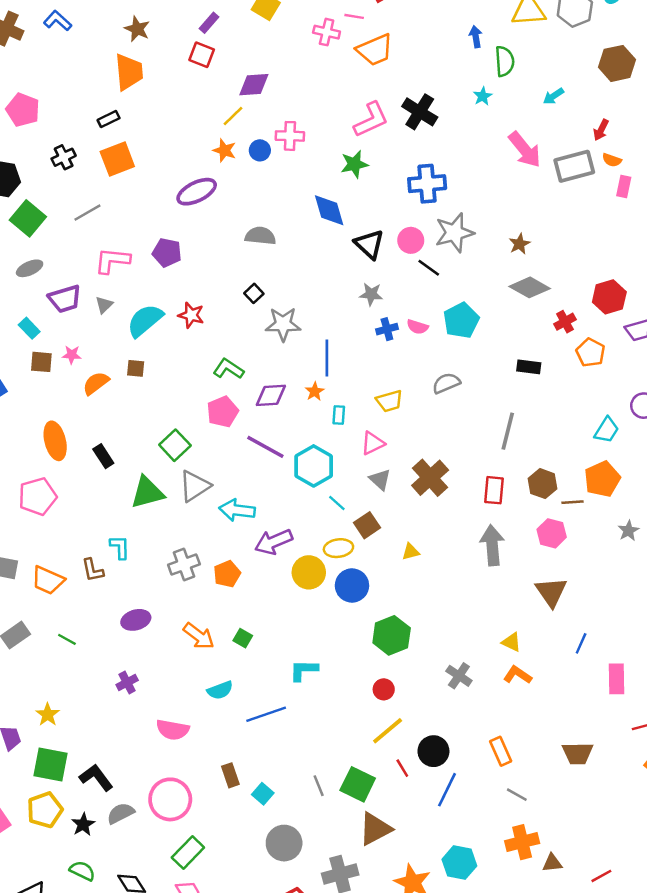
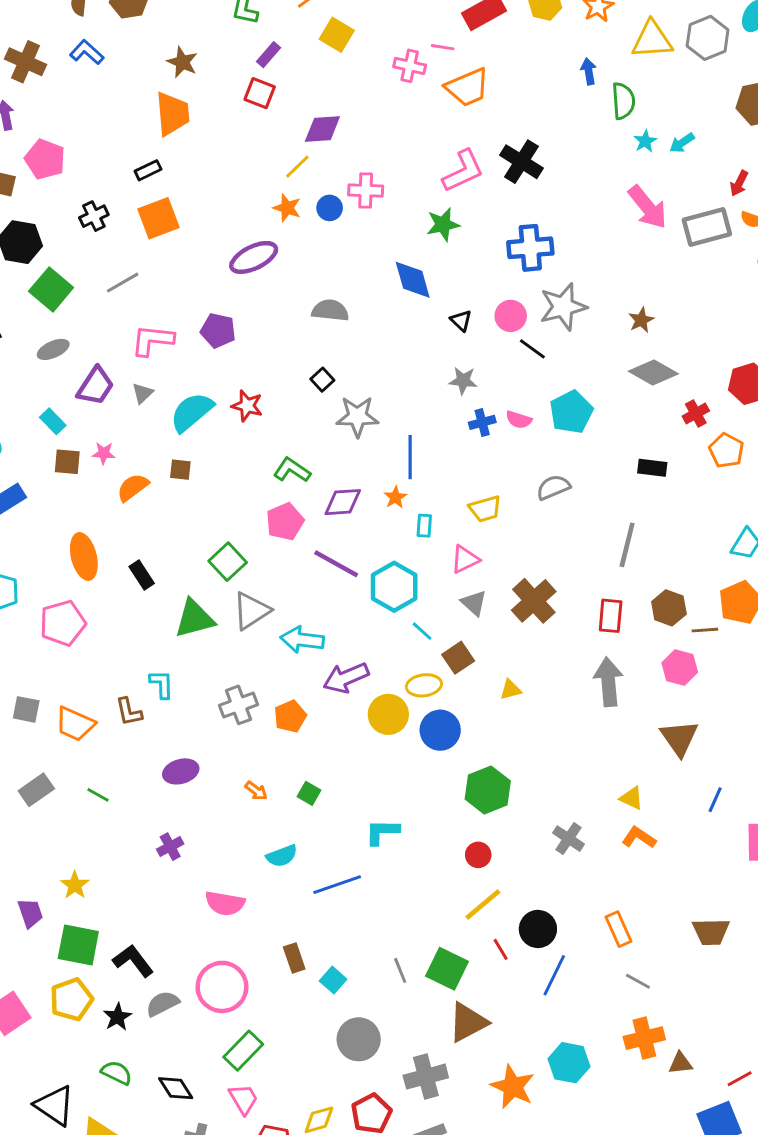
cyan star: (483, 96) -> (645, 141), moved
black triangle: (369, 244) -> (461, 321), size x0.6
purple trapezoid: (65, 299) -> (95, 386), turned -40
orange arrow: (199, 636) -> (256, 791), size x0.6

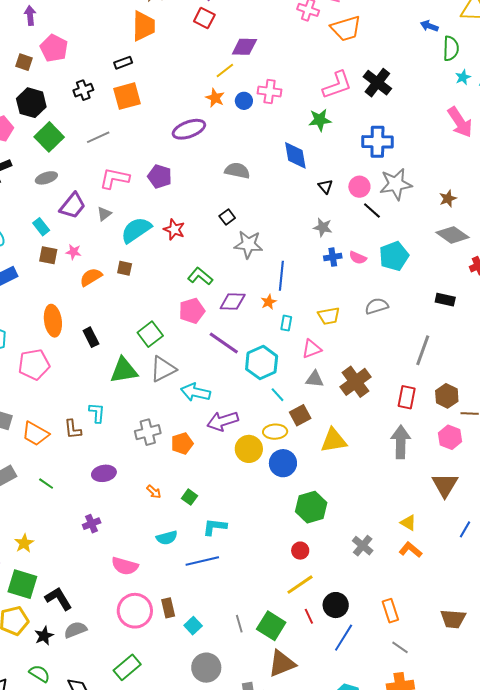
blue arrow: (589, 71) -> (429, 26), turned -66
gray triangle: (474, 603) -> (315, 379), turned -42
yellow triangle: (511, 690) -> (334, 441), size x1.8
cyan L-shape: (382, 832) -> (215, 527), moved
pink circle: (222, 987) -> (135, 611), moved

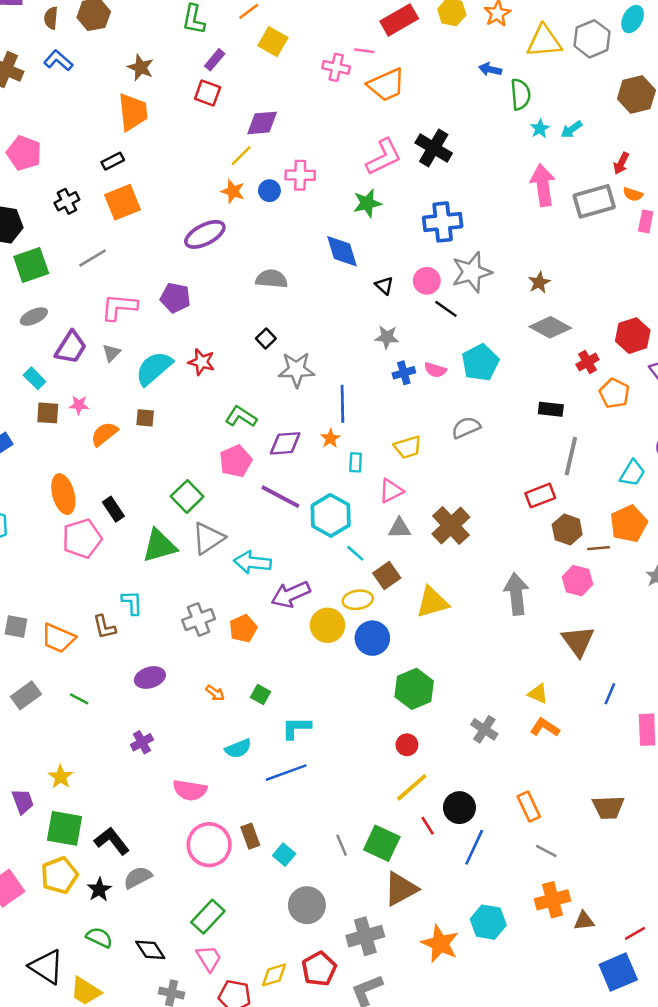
pink arrow: (460, 122) -> (543, 185), turned -148
green square: (49, 137) -> (31, 265), turned 32
gray line: (423, 350) -> (571, 456), moved
pink pentagon: (34, 364) -> (82, 539), moved
red rectangle: (407, 397) -> (540, 496), moved, turned 65

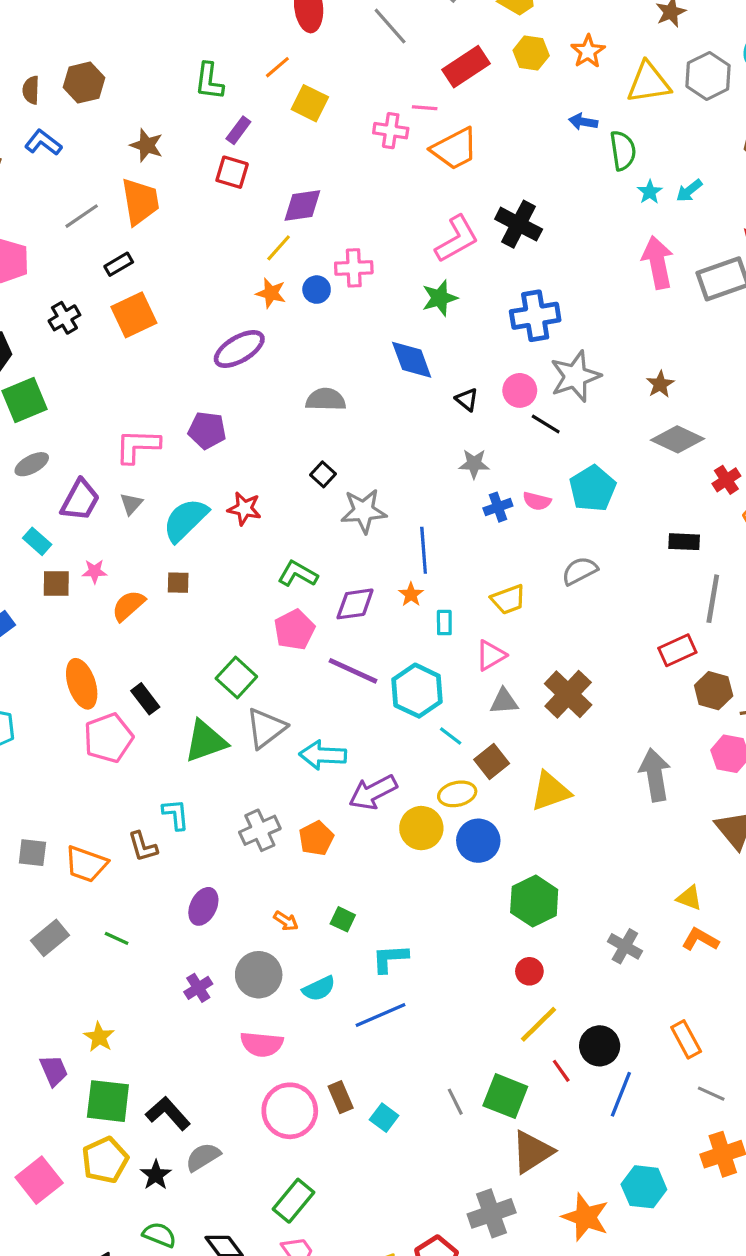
gray line: (93, 258) -> (82, 216), moved
purple ellipse: (150, 678) -> (203, 906), turned -44
gray circle: (307, 905) -> (259, 975), moved

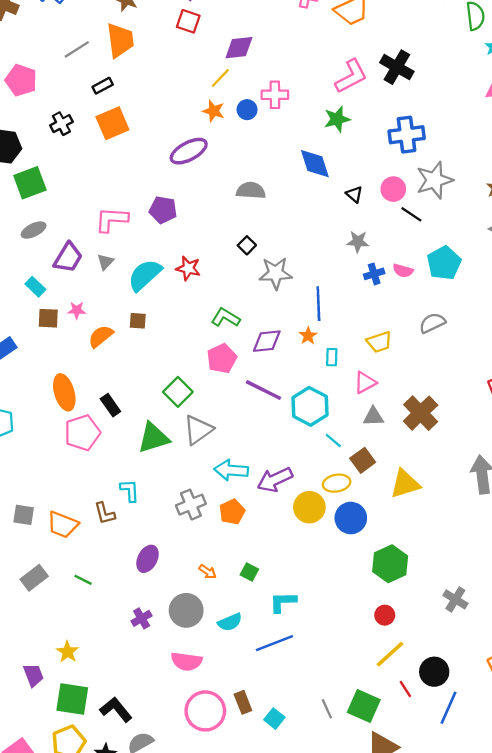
cyan arrow: (323, 755) -> (231, 470), moved

